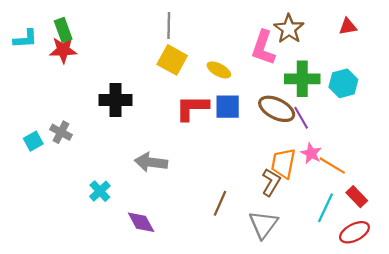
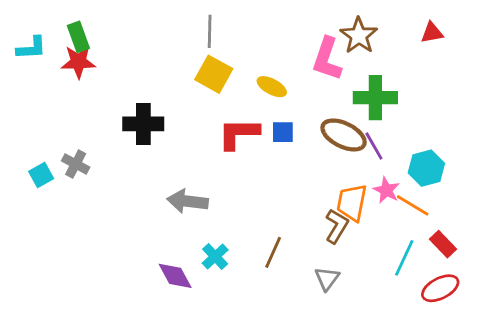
cyan hexagon: (343, 83) -> (426, 168), moved
blue square: (228, 107) -> (283, 132), size x0.7
cyan cross: (100, 191) -> (215, 256), moved
gray triangle: (263, 224) -> (327, 279), size x0.7

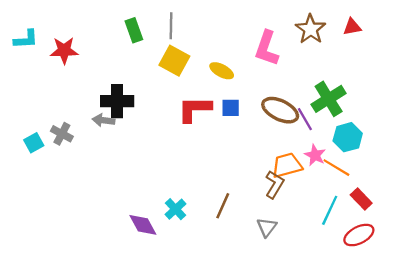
brown star: (359, 36) -> (311, 29), moved
green rectangle: (78, 37) -> (134, 30), moved
green cross: (375, 98) -> (329, 99), moved, turned -32
gray arrow: (188, 201) -> (104, 120), moved, size x0.7
orange trapezoid: (352, 203) -> (287, 165), turned 64

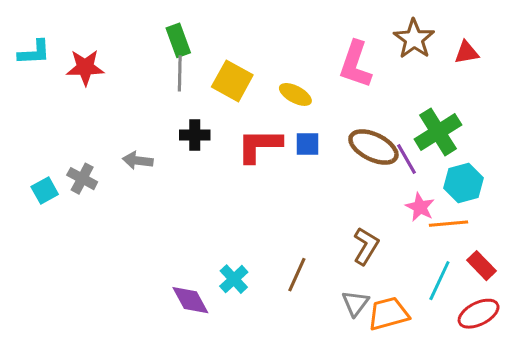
gray line: (171, 26) -> (180, 73), moved
red triangle: (352, 27) -> (467, 52), moved
black cross: (117, 101) -> (195, 135), moved, size x0.7
orange trapezoid: (287, 165) -> (388, 314), moved
orange line: (336, 168) -> (448, 224), turned -36

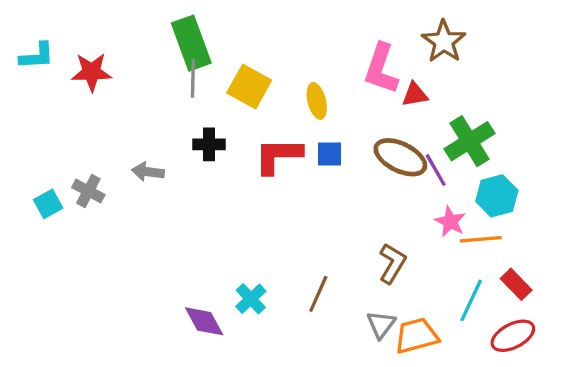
green rectangle: (178, 40) -> (191, 43), size x1.5
red triangle: (467, 52) -> (415, 95), moved
yellow ellipse: (295, 94) -> (317, 101), turned 48

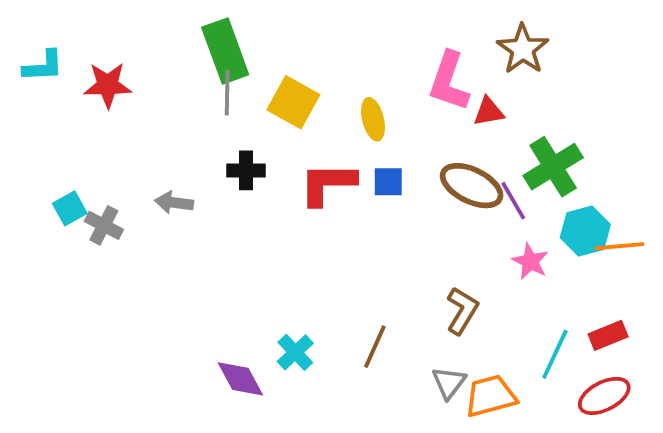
cyan square: (48, 204) -> (70, 208), moved
orange line: (481, 239) -> (619, 246), moved
red rectangle: (516, 284) -> (608, 335), turned -68

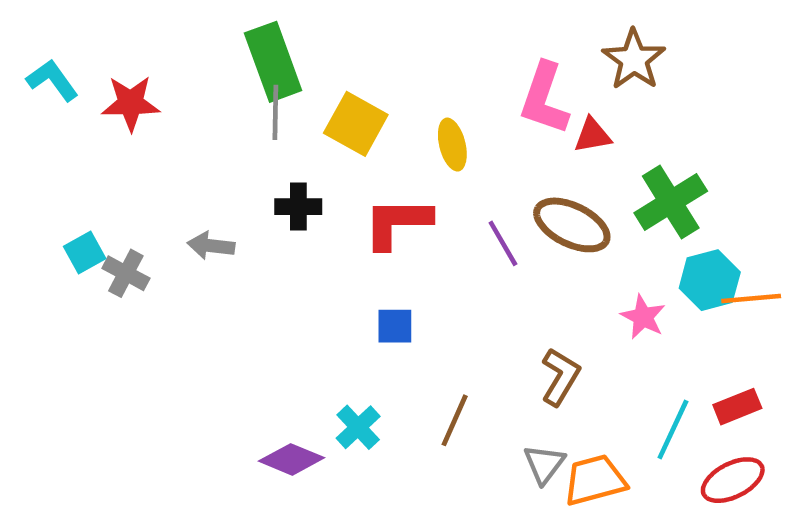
cyan L-shape: (43, 66) -> (52, 80), turned -123
blue square: (388, 182) -> (395, 326), moved
purple line: (513, 201) -> (503, 243), moved
purple diamond: (240, 379) -> (291, 459), turned -39

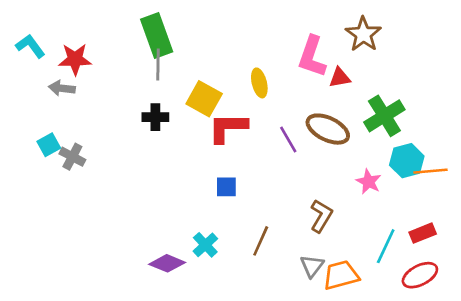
yellow square: (356, 124) -> (204, 99), moved
black cross: (298, 207) -> (155, 117), moved
gray arrow: (211, 246) -> (62, 88), moved

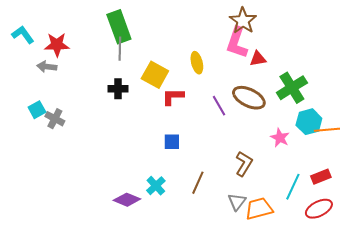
brown star: (363, 34) -> (243, 21), moved
red L-shape: (228, 128) -> (173, 97), size x0.7

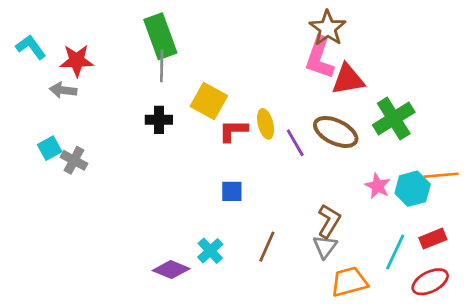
red triangle: (258, 59) -> (348, 79), size x1.5
yellow ellipse: (197, 63) -> (266, 124), moved
cyan hexagon: (309, 122) -> (413, 189), moved
gray triangle: (237, 202) -> (325, 247), moved

